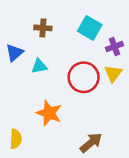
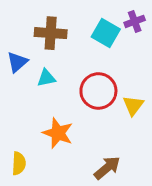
brown cross: (43, 28) -> (51, 33), size x1.5
purple cross: (114, 46) -> (135, 21), moved
yellow triangle: (113, 74) -> (133, 105), moved

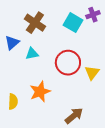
brown cross: (51, 33) -> (35, 23), turned 30
orange star: (58, 133) -> (40, 92), turned 30
yellow semicircle: (19, 163) -> (13, 102), moved

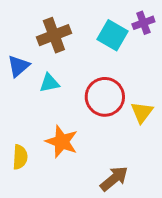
brown cross: (35, 23) -> (54, 35), turned 35
orange star: (40, 92) -> (62, 142), turned -30

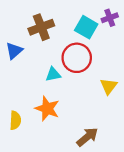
cyan triangle: (49, 83) -> (53, 74), moved
red circle: (105, 97) -> (77, 58), moved

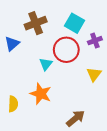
purple cross: (110, 18) -> (95, 41), moved
cyan triangle: (53, 74) -> (46, 64), turned -40

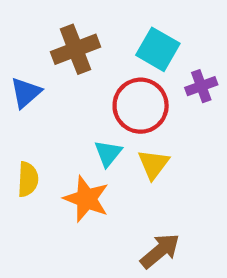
cyan triangle: (46, 64) -> (108, 153), moved
yellow triangle: (94, 74) -> (154, 164), moved
yellow semicircle: (13, 104) -> (28, 179), moved

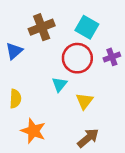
purple cross: (201, 86) -> (112, 57), moved
yellow triangle: (154, 164) -> (85, 101), moved
orange star: (86, 199) -> (33, 131), moved

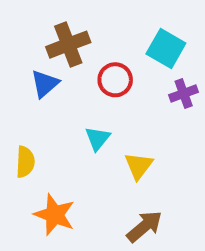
cyan square: (87, 27) -> (166, 48), moved
blue triangle: (14, 51) -> (45, 84), moved
red circle: (77, 58) -> (115, 80), moved, size x0.7

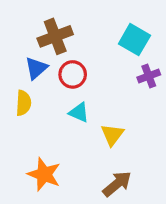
red circle: (115, 80) -> (73, 74), moved
cyan triangle: (98, 138) -> (79, 112), turned -45
yellow semicircle: (25, 162) -> (23, 103), moved

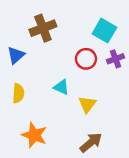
blue triangle: (36, 68) -> (16, 55), moved
red circle: (73, 74) -> (86, 59), moved
yellow semicircle: (23, 103) -> (18, 93), moved

